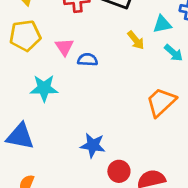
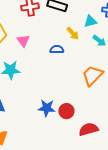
blue semicircle: (88, 60) -> (57, 49), moved
red circle: (119, 171) -> (66, 111), moved

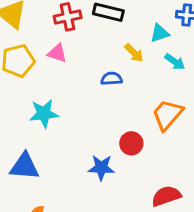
pink triangle: (23, 41) -> (57, 53), moved, turned -32
red circle: (66, 111) -> (131, 143), moved

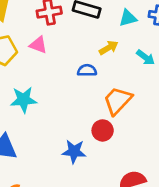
cyan triangle: (160, 33) -> (128, 18), moved
yellow arrow: (134, 53) -> (109, 48), turned -78
orange trapezoid: (167, 115) -> (118, 101), moved

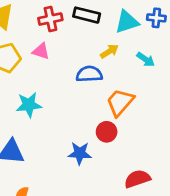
cyan triangle: (128, 18) -> (127, 22), size x1.4
blue semicircle: (87, 70) -> (89, 74), size x1.4

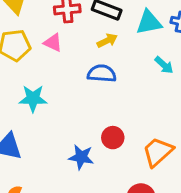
yellow arrow: (109, 51) -> (107, 41), moved
orange trapezoid: (120, 102) -> (158, 152), moved

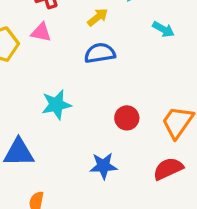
cyan star: (33, 99) -> (56, 105), moved
blue star: (81, 157) -> (103, 166), moved

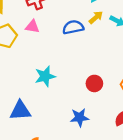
yellow arrow: (98, 17) -> (96, 17), moved
blue semicircle: (100, 53) -> (73, 27), moved

